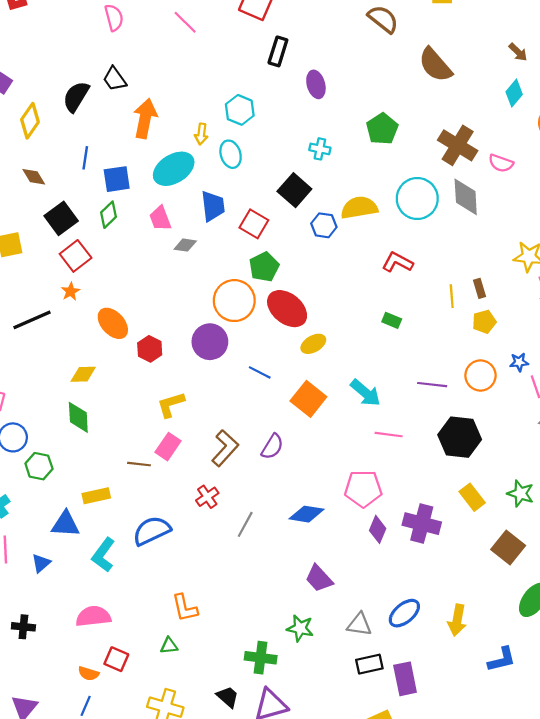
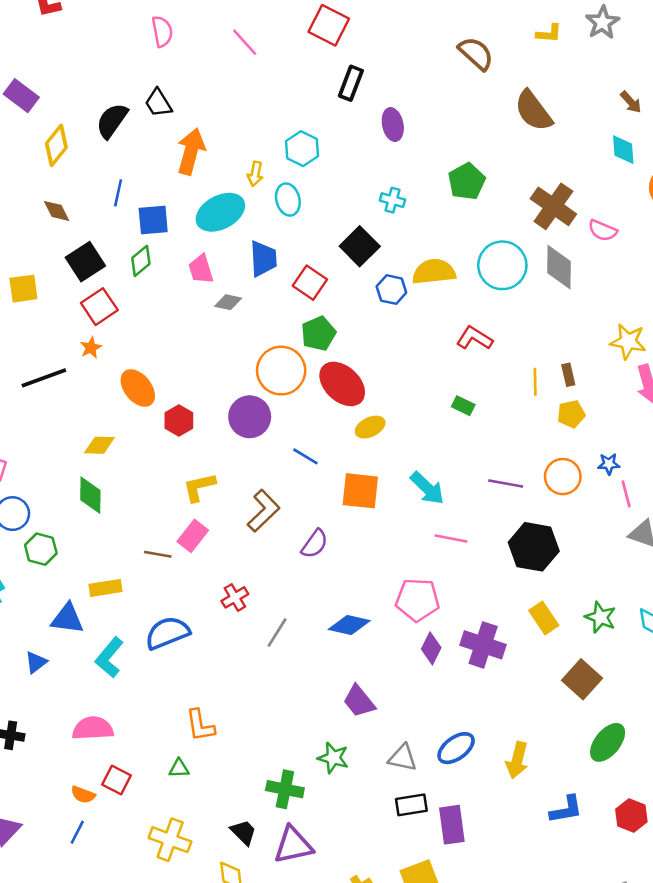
cyan diamond: (514, 93) -> (623, 150), turned -48
orange square: (308, 399) -> (360, 491), turned -36
brown L-shape: (225, 448) -> (263, 511), moved

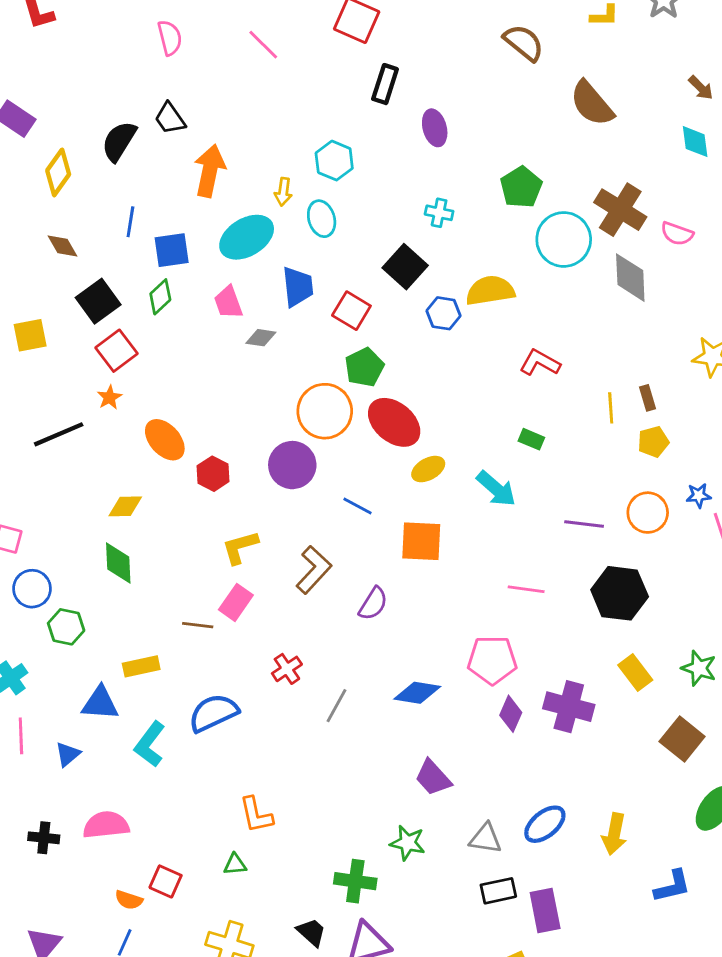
cyan circle: (502, 265) -> (564, 239), moved
cyan arrow: (427, 488) -> (496, 489), moved
pink semicircle: (93, 728) -> (106, 825), moved

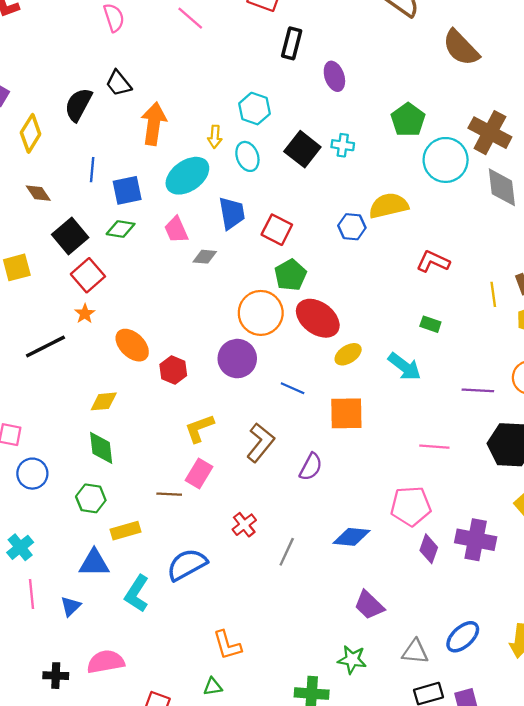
black square: (405, 267) -> (302, 149), moved
green diamond: (160, 297) -> (121, 229), turned 56
green hexagon: (66, 627) -> (91, 498), moved

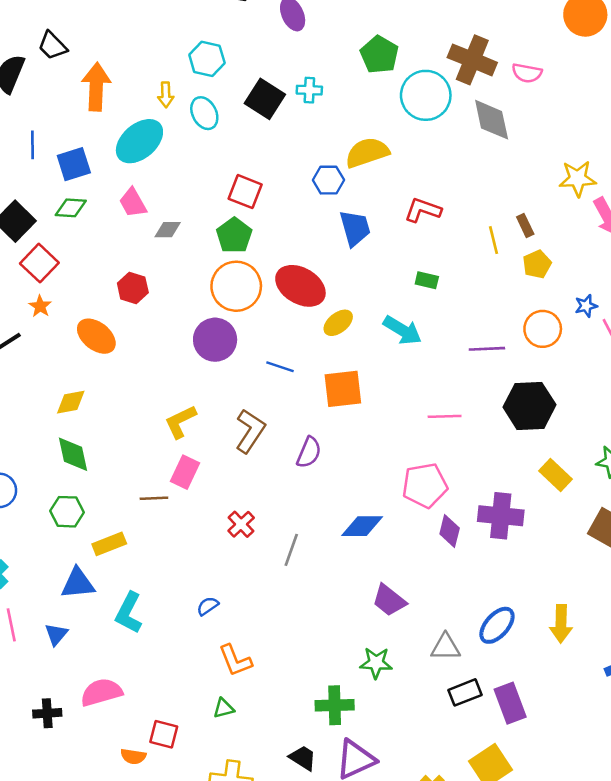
blue trapezoid: (232, 213) -> (355, 228), moved
green pentagon: (290, 275) -> (234, 235), moved
red hexagon: (173, 370) -> (133, 288), moved
blue semicircle: (187, 565) -> (208, 606), moved, size x0.5

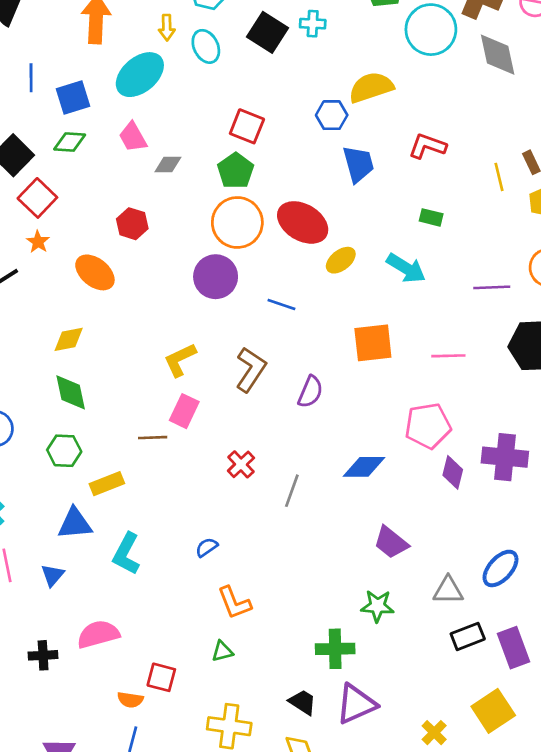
orange square: (343, 389) -> (373, 343), moved

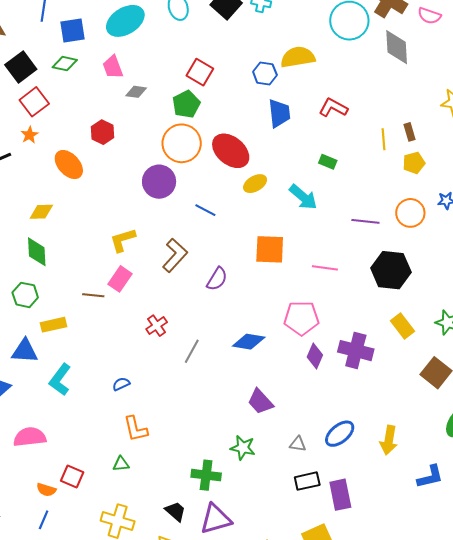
gray triangle: (448, 590) -> (298, 444), size x0.7

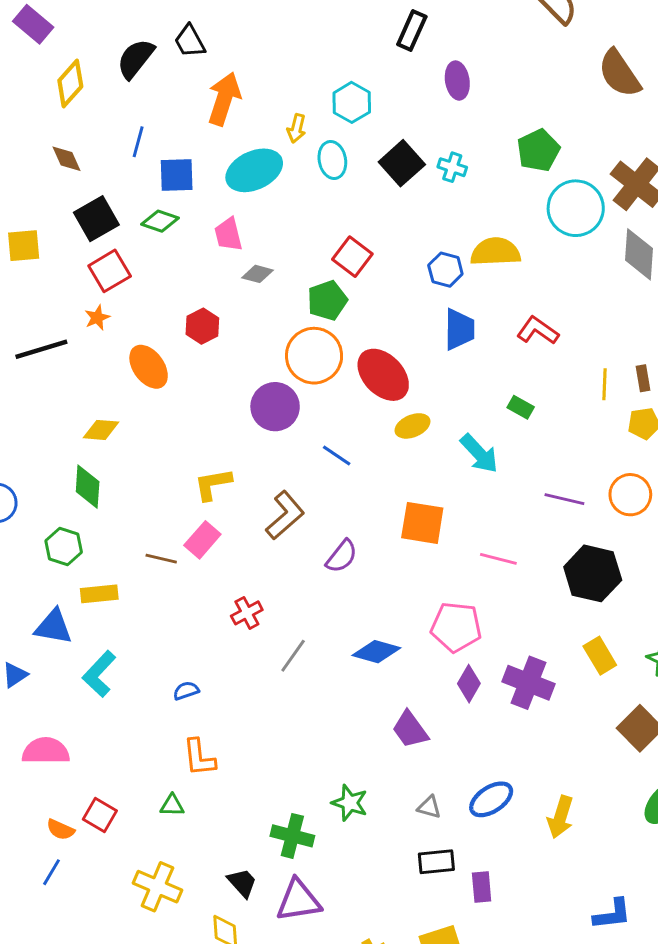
purple trapezoid: (260, 402) -> (410, 729), moved
blue L-shape: (430, 477) -> (612, 914), moved
purple rectangle: (340, 495) -> (482, 887), size x0.7

